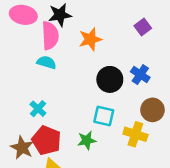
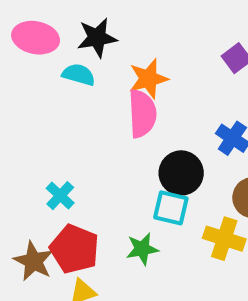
pink semicircle: (50, 36) -> (142, 114), moved
cyan semicircle: (46, 62) -> (79, 75), moved
black circle: (110, 79) -> (181, 173), moved

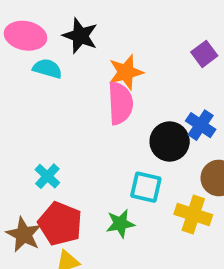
black star: (97, 38) -> (80, 36), turned 30
cyan semicircle: (79, 75) -> (47, 69), moved
black circle: (181, 173) -> (170, 142), moved

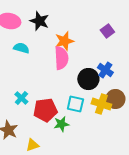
cyan semicircle: (47, 69) -> (21, 48), moved
yellow cross: (193, 214) -> (101, 104), moved
red pentagon: (60, 224) -> (45, 110), moved, turned -30

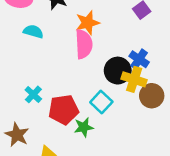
cyan square: (75, 104) -> (101, 102), turned 30
yellow cross: (101, 104) -> (134, 79), moved

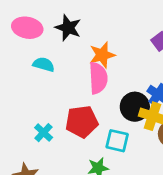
cyan square: (101, 102) -> (117, 141), turned -30
red pentagon: (64, 110) -> (82, 122), moved

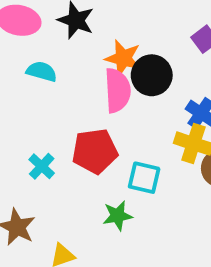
orange star: (102, 55) -> (123, 58), turned 30
black circle: (135, 107) -> (152, 75), moved

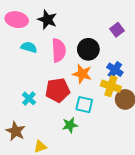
orange star: (123, 58) -> (82, 74), moved
pink semicircle: (118, 90) -> (59, 50), moved

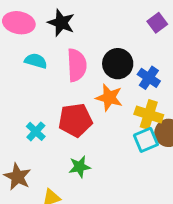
purple square: (117, 30) -> (157, 23), moved
blue cross: (115, 70) -> (149, 78), moved
cyan square: (84, 105) -> (146, 140), moved, turned -36
green star: (70, 125) -> (80, 167), moved

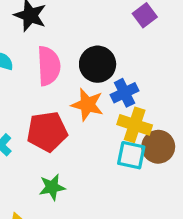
blue cross: (149, 78) -> (125, 93), moved, turned 30
cyan square: (146, 140) -> (131, 155), turned 35

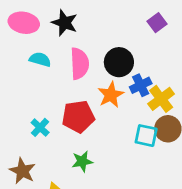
orange star: (87, 105) -> (111, 95), turned 30
yellow cross: (135, 125) -> (161, 99), moved, turned 35

